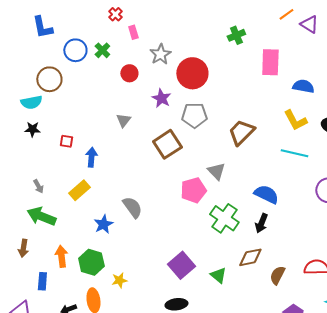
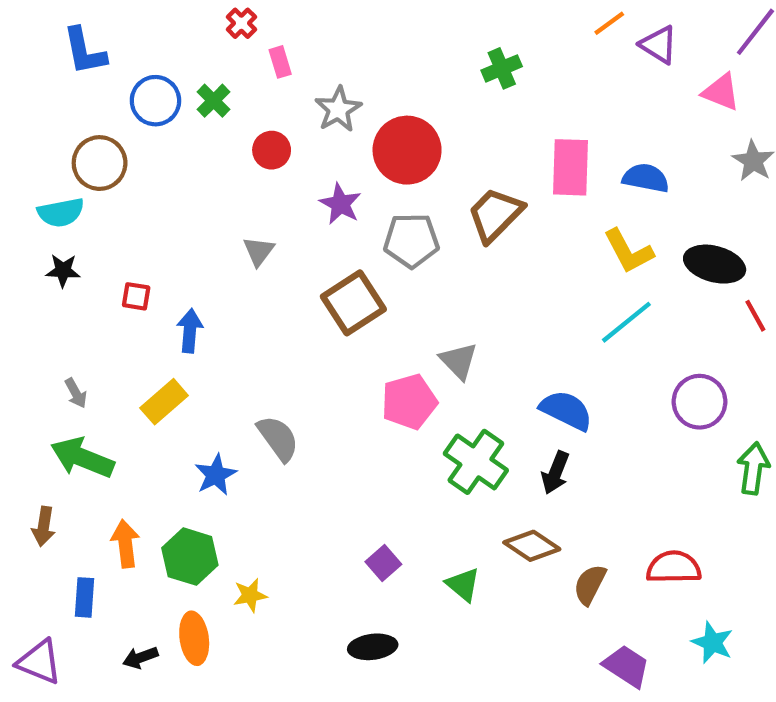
pink rectangle: (270, 62) -> (570, 167), moved
brown trapezoid: (241, 132) -> (495, 215), moved
cyan line: (294, 153) -> (626, 322), turned -52
brown diamond: (250, 257) -> (532, 546), turned 45
purple square: (181, 265) -> (383, 563), size x0.6

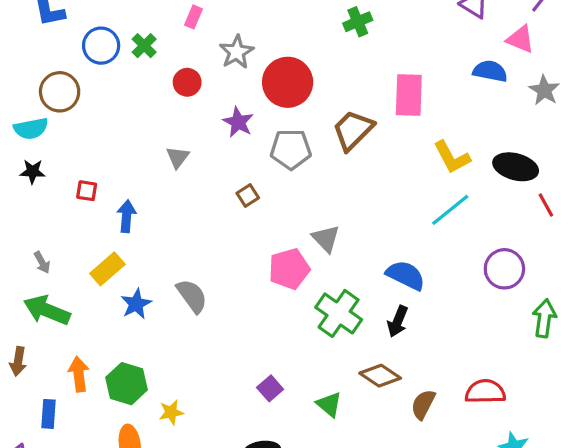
pink rectangle: (280, 62) -> (194, 17), turned 40
blue semicircle: (646, 178) -> (490, 71), moved
brown square: (353, 303) -> (248, 195), size x0.5
blue star: (216, 475) -> (136, 304), moved

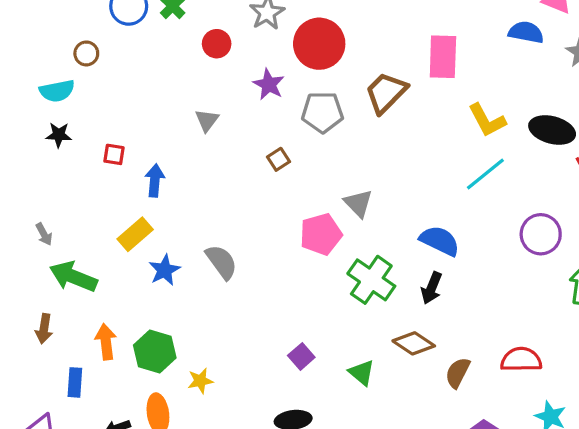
brown circle: (60, 92) -> (86, 53), size x0.6
gray arrow: (42, 262) -> (44, 234), moved

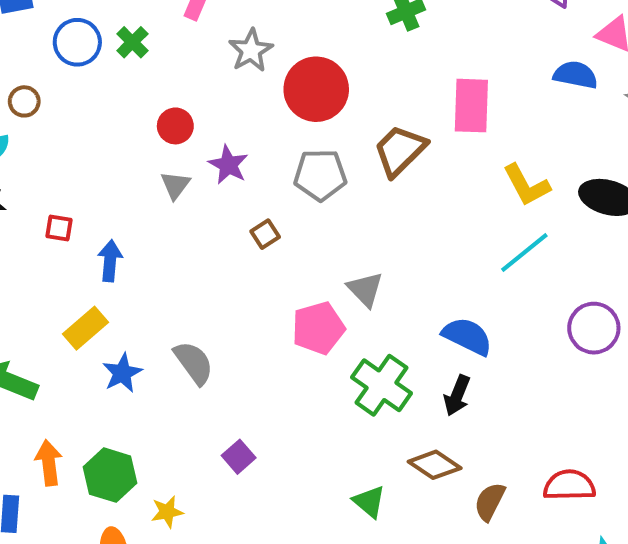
red circle: (217, 44) -> (175, 126), moved
purple star: (269, 84) -> (228, 165), moved
purple square: (301, 356) -> (239, 457), moved

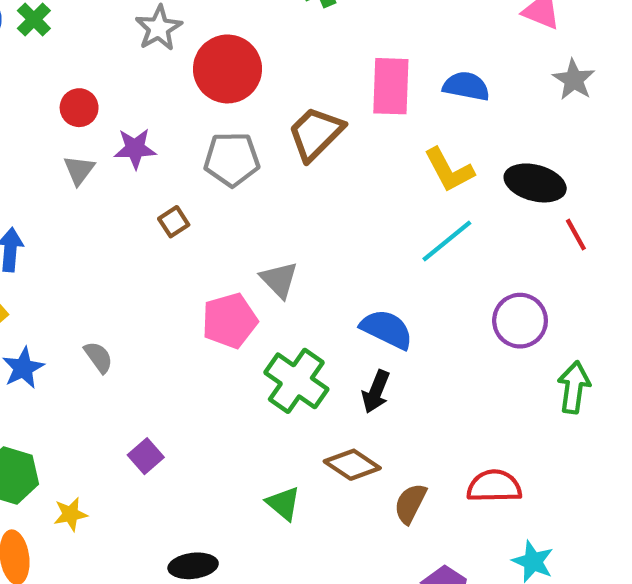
blue semicircle: (575, 75) -> (466, 86), moved
purple star: (228, 165) -> (135, 149), turned -30
gray semicircle: (194, 363) -> (98, 357), size x0.7

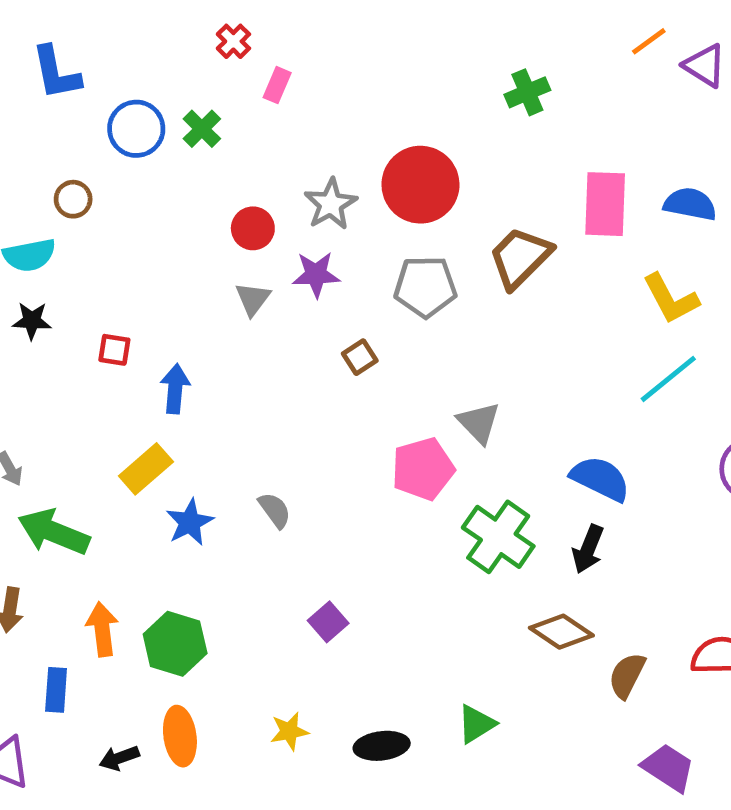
gray star: (159, 28) -> (331, 204), moved
green triangle: (283, 503) -> (476, 724), moved, turned 48
yellow star: (70, 514) -> (289, 731), moved

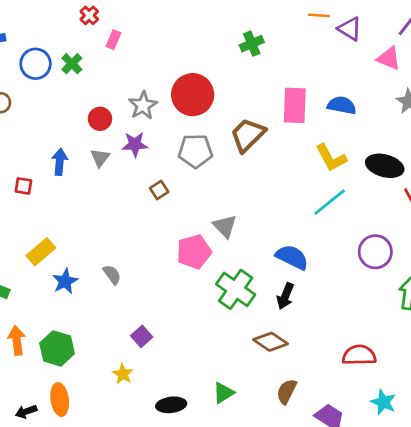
orange line: (649, 41) -> (319, 15), turned 40
blue arrow: (175, 389) -> (60, 162), moved
brown semicircle: (627, 675) -> (287, 391), moved
yellow star: (289, 731) -> (123, 374), moved, turned -30

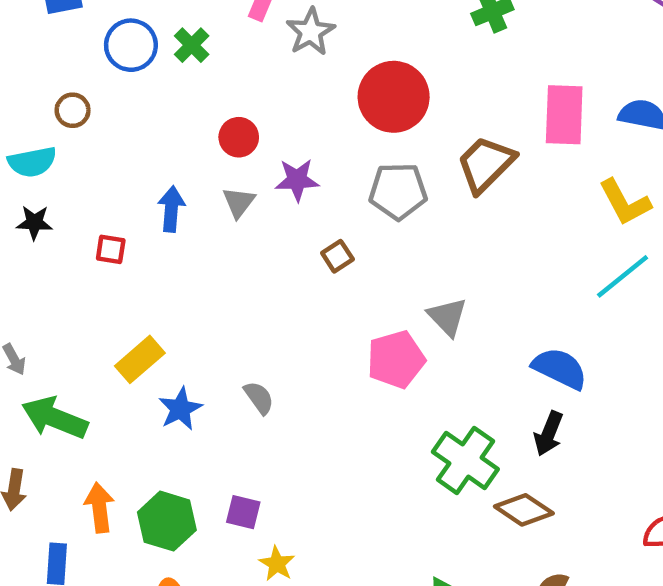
gray star: (143, 105) -> (311, 32), moved
green cross: (236, 289) -> (465, 460), moved
purple square: (142, 336) -> (243, 512), moved, turned -35

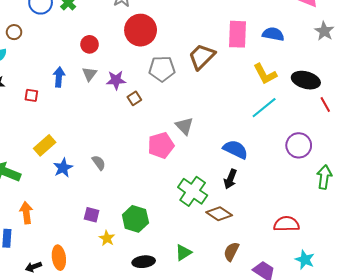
red circle: (394, 97) -> (141, 30), moved
purple star: (297, 180) -> (116, 80), moved
green hexagon: (167, 521) -> (135, 219), moved

